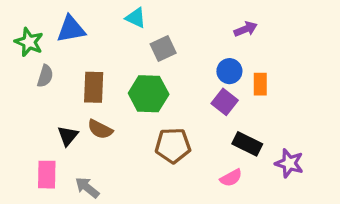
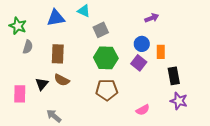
blue triangle: (71, 29) -> (56, 18), moved
green hexagon: (149, 94) -> (106, 58), moved
black rectangle: (247, 144) -> (174, 76), moved, turned 54
pink rectangle: (47, 175) -> (20, 94), moved

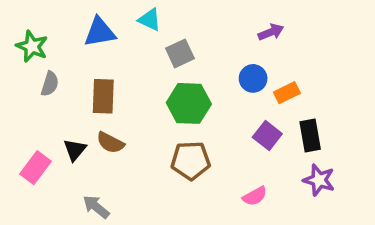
orange rectangle: (161, 52) -> (287, 93), turned 64
purple square: (139, 63) -> (267, 135), moved
pink rectangle: (20, 94) -> (36, 168), turned 36

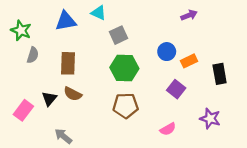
purple arrow: (271, 32) -> (189, 15), moved
black rectangle: (310, 135) -> (220, 74), moved

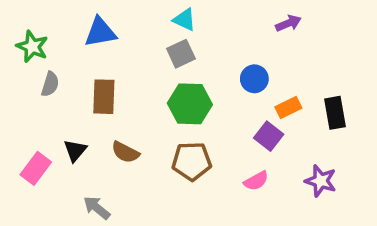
cyan triangle: (99, 13) -> (184, 20), moved
orange rectangle: (189, 61) -> (288, 107), moved
brown semicircle: (73, 94) -> (125, 152), moved
pink semicircle: (168, 129) -> (256, 181), moved

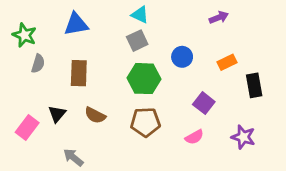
blue circle: (254, 79) -> (182, 57), moved
orange rectangle: (288, 107) -> (227, 62), moved

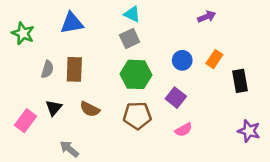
blue circle: (182, 57) -> (182, 60), moved
orange rectangle: (227, 62) -> (214, 59), turned -30
gray semicircle: (38, 64) -> (47, 69), moved
purple square: (204, 103) -> (176, 98), moved
purple star: (243, 137) -> (249, 131), moved

